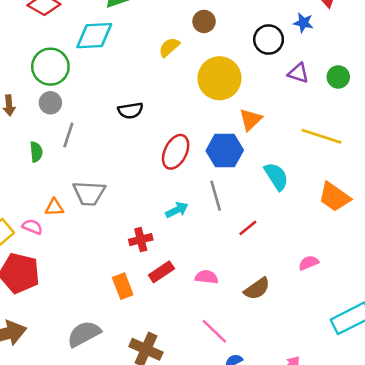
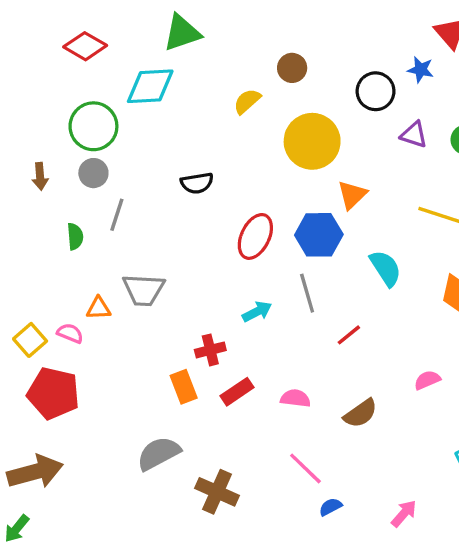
orange rectangle: (123, 286) -> (184, 387), moved
gray semicircle: (84, 334) -> (159, 453), moved

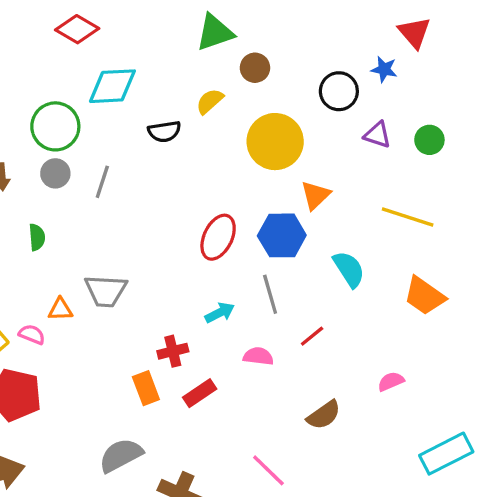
green triangle: (182, 33) -> (215, 32), moved
red diamond: (85, 46) -> (77, 29), moved
black semicircle: (197, 183) -> (164, 131), moved
gray line: (117, 215) -> (102, 182), moved
pink semicircle: (295, 398) -> (258, 356), moved

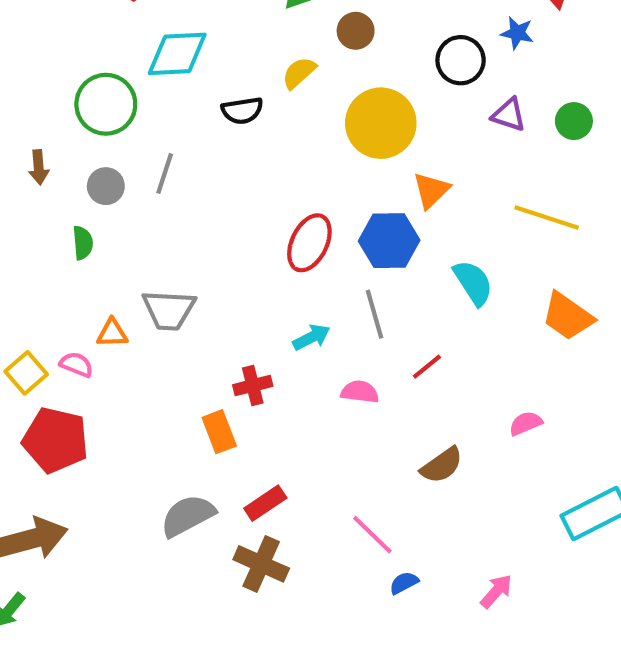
gray circle: (55, 173) -> (106, 186), moved
red rectangle: (200, 393) -> (265, 503), moved

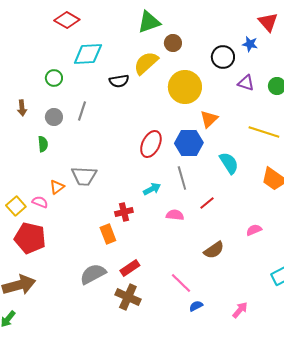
yellow semicircle: (299, 73) -> (146, 63), size x1.5
green circle: (106, 104) -> (54, 78), size x0.6
orange triangle: (112, 333) -> (57, 187), turned -35

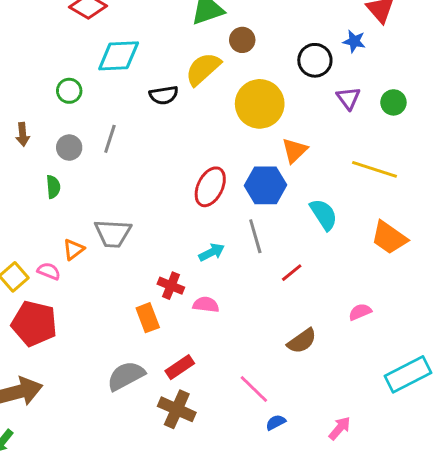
purple triangle: (246, 83) -> (348, 98), turned 36
red cross: (124, 212) -> (171, 286), turned 36
pink semicircle: (175, 215) -> (206, 305), moved

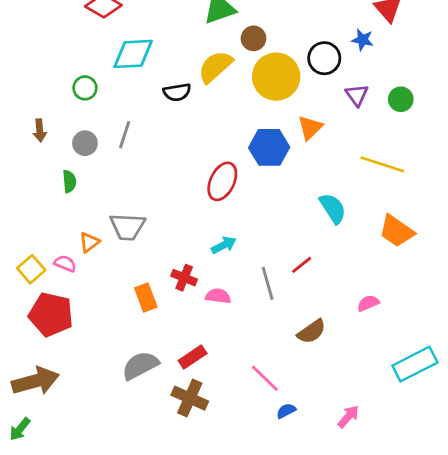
yellow circle: (260, 104) -> (276, 77), moved
orange triangle: (295, 150) -> (310, 128), moved
blue hexagon: (265, 185) -> (269, 147), moved
gray line: (255, 236) -> (268, 283), moved
orange rectangle: (148, 318) -> (146, 298), moved

